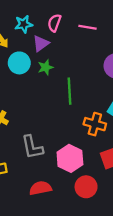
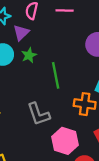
gray L-shape: (32, 147) -> (38, 114), moved

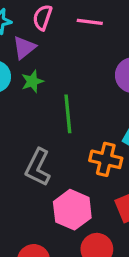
gray L-shape: (38, 114) -> (38, 167), turned 40

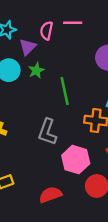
pink semicircle: (42, 17) -> (47, 31), moved

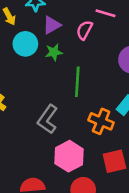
pink semicircle: (47, 31) -> (84, 30), moved

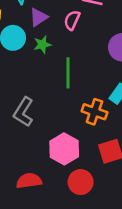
gray L-shape: (48, 119) -> (23, 112), moved

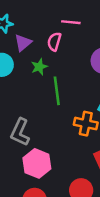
green star: (42, 45) -> (39, 67), moved
pink hexagon: (64, 149) -> (37, 163), moved

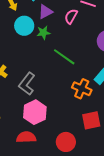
green star: (39, 67) -> (43, 33), moved
green line: (57, 91) -> (64, 57), turned -60

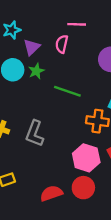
pink hexagon: (35, 112) -> (86, 158), moved
red circle: (66, 142) -> (83, 188), moved

